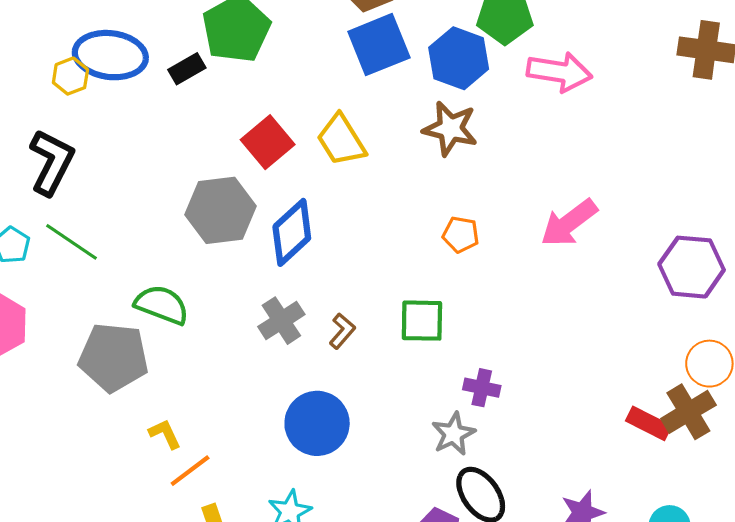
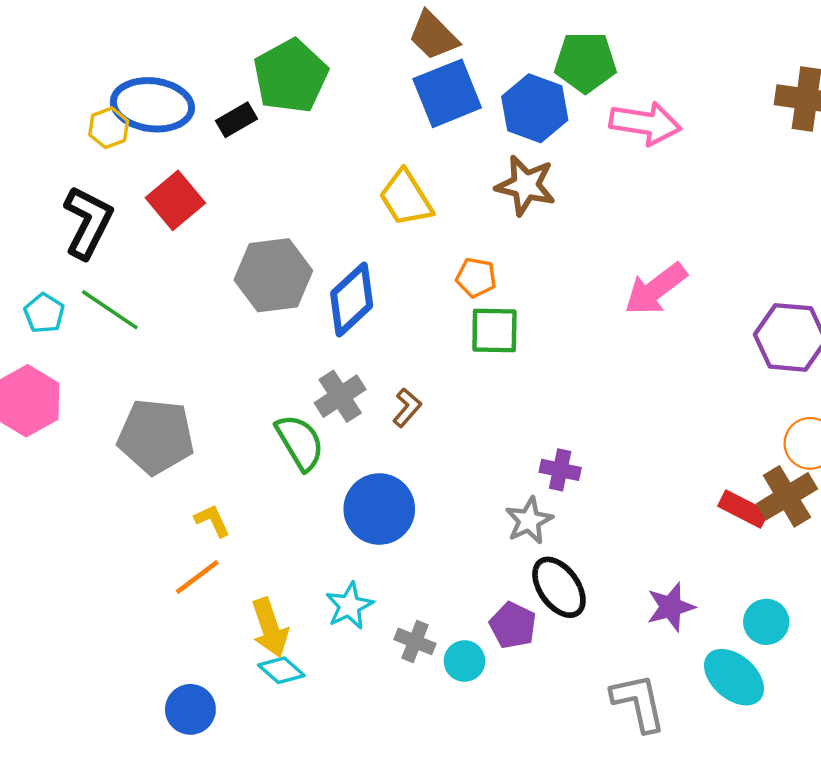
red square: (268, 142) -> (175, 200), moved
orange pentagon: (461, 235) -> (476, 278), moved
green semicircle: (162, 305) -> (300, 442), moved, turned 38
green square: (422, 321) -> (494, 331), moved
orange line: (190, 471) -> (197, 577), moved

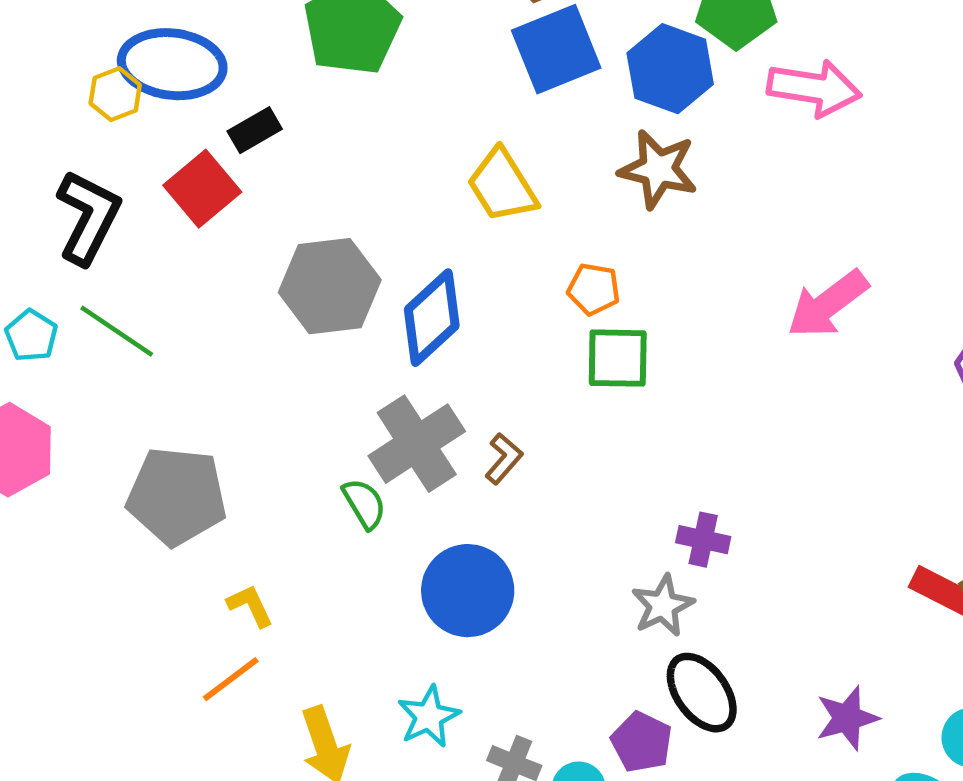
black rectangle: (236, 120) -> (255, 130), moved
gray cross: (340, 396) -> (417, 444), size x1.4
green semicircle: (300, 442) -> (364, 504), size x0.7

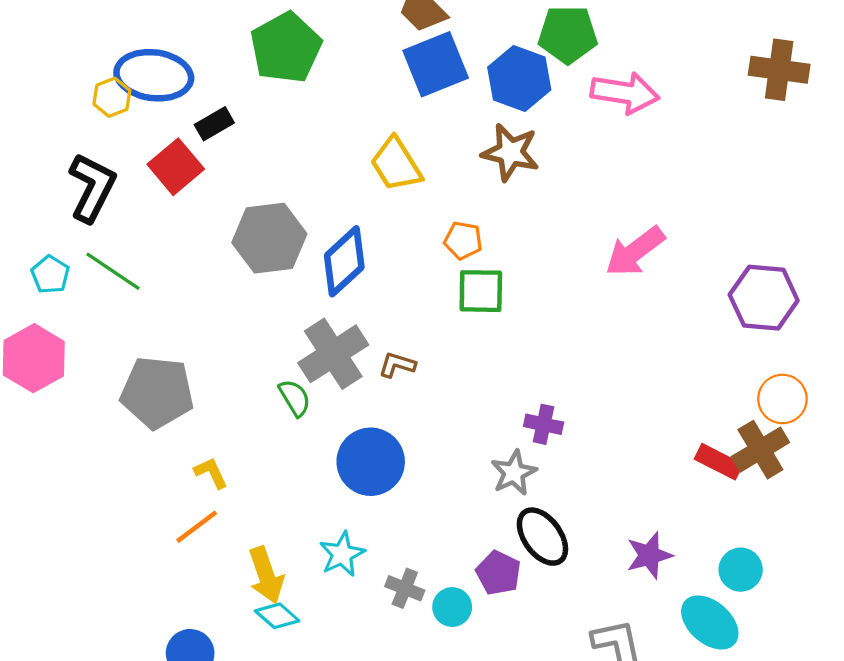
brown L-shape: (504, 459) -> (397, 365), turned -114

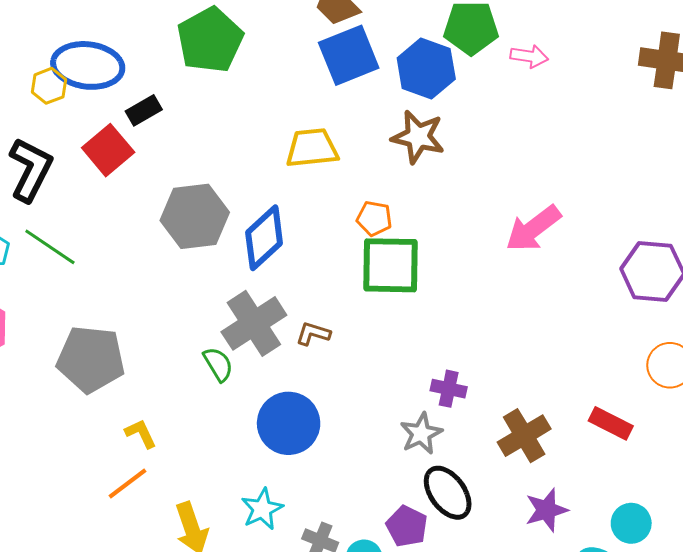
pink arrow: (625, 93) -> (529, 56), moved, size x0.6
yellow trapezoid: (396, 164) -> (312, 148), turned 116
green square: (481, 291) -> (391, 265), size x1.4
brown cross: (760, 450) -> (524, 436), moved

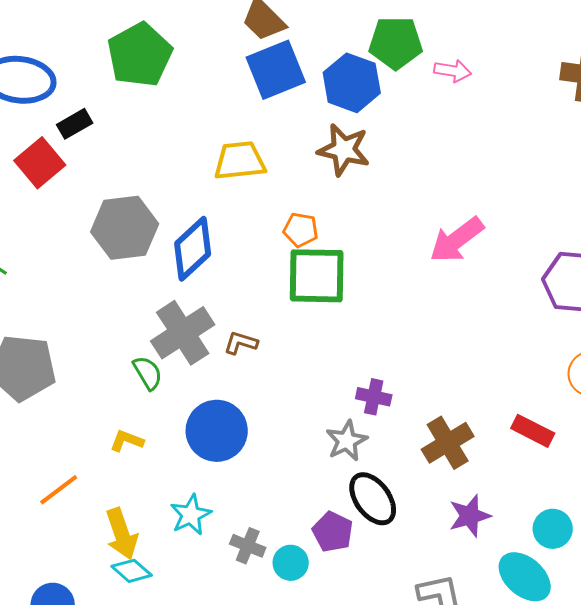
yellow L-shape: (141, 434) -> (127, 441), moved, turned -44

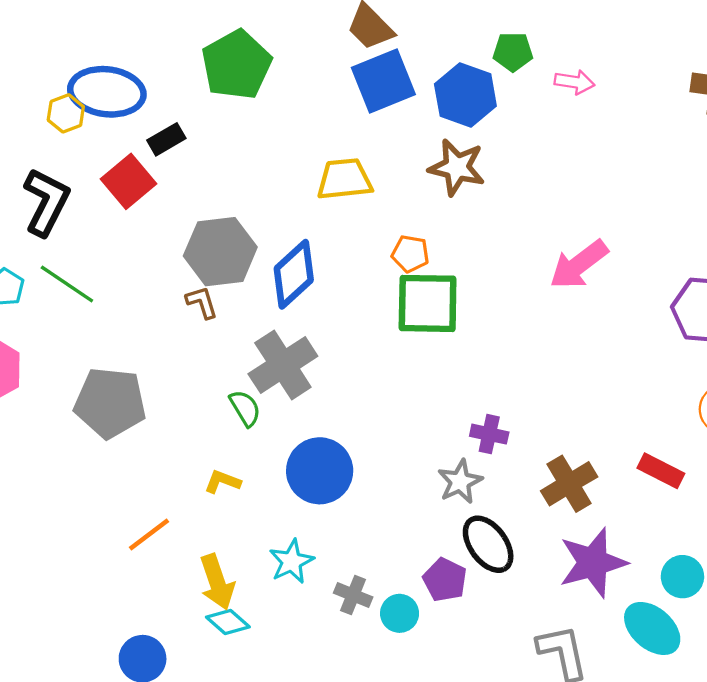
green pentagon: (396, 43) -> (513, 52), size x0.7
brown L-shape: (241, 343) -> (202, 302), moved, turned 56
purple star: (470, 516) -> (593, 563), size x1.5

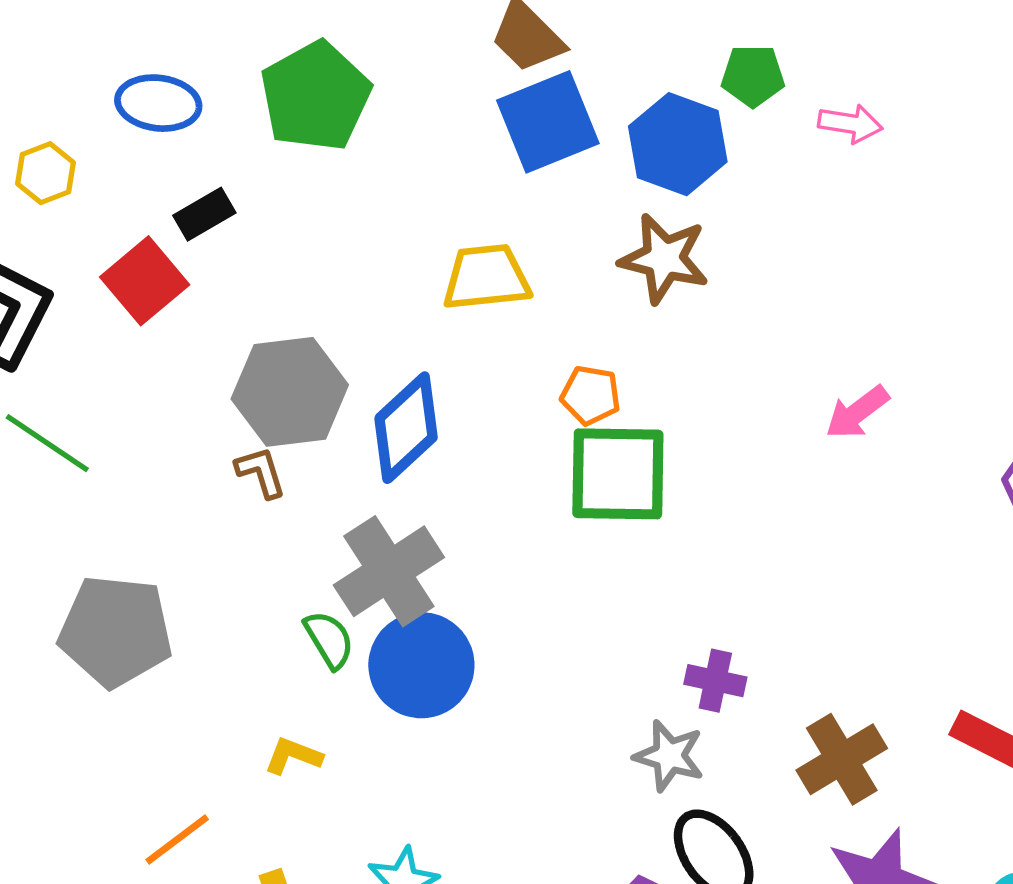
blue ellipse: (107, 92) -> (158, 103), moved, size x0.7
pink arrow: (579, 265) -> (857, 412), size x0.7
blue circle: (320, 471) -> (421, 665), moved
gray star: (460, 482) -> (669, 756), turned -30

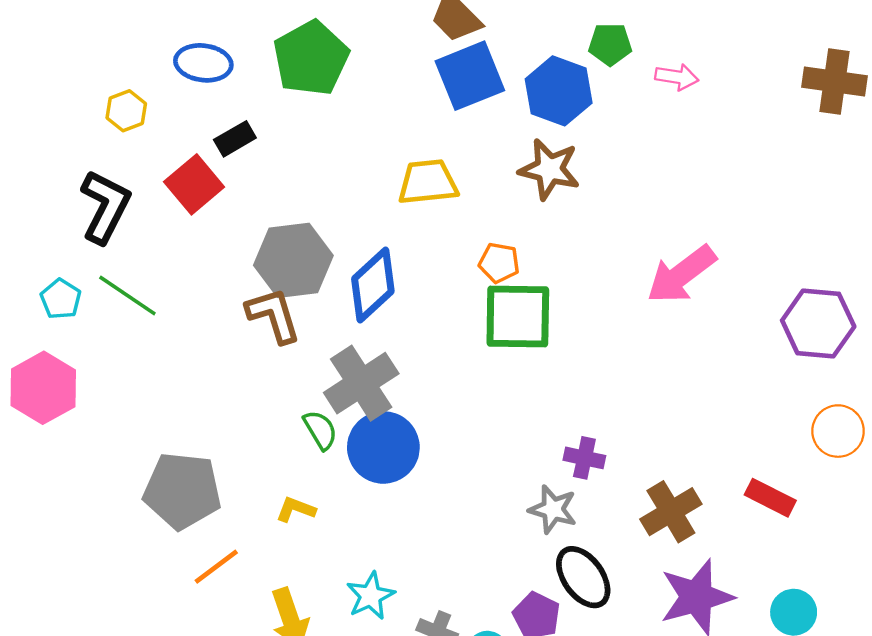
pink arrow: (857, 412) -> (681, 274), size x1.6
brown L-shape: (261, 472) -> (274, 315), size x1.6
gray pentagon: (116, 631) -> (182, 491), moved

